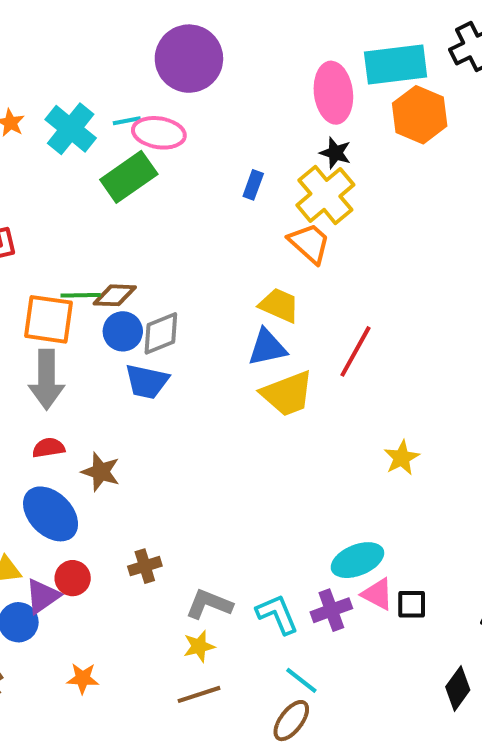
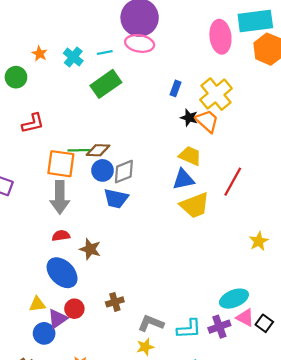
cyan cross: (71, 129) -> (73, 57), size x0.7
pink ellipse: (159, 133) -> (140, 43), moved
black star: (335, 153) -> (189, 118), moved
black square: (412, 604) -> (264, 323), turned 36
cyan L-shape: (277, 614) -> (189, 329), turned 110

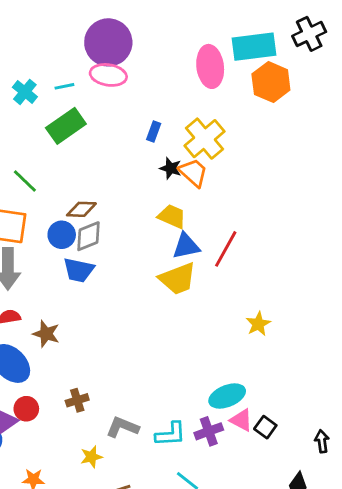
green line: (79, 150) -> (25, 181), moved, turned 45
brown diamond: (98, 150) -> (81, 209), moved
blue triangle: (183, 179) -> (186, 246), moved
yellow star: (145, 347) -> (91, 457), moved

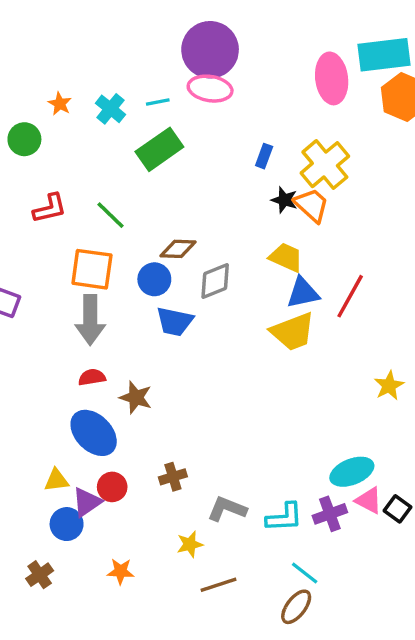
gray diamond: (89, 236) -> (215, 281), moved

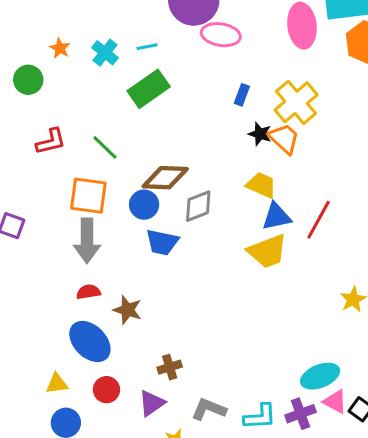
pink ellipse: (210, 89) -> (221, 35), moved
brown diamond: (178, 249) -> (165, 178), size x1.4
brown cross: (173, 477) -> (170, 367), moved
purple triangle: (87, 502) -> (152, 403), moved

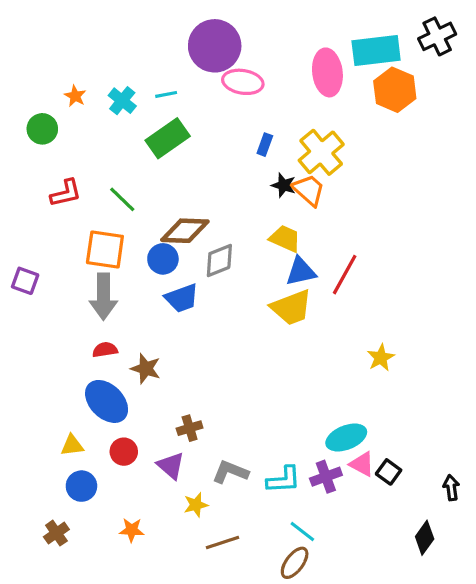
blue trapezoid: (162, 242) -> (182, 298), turned -32
purple triangle: (152, 403) -> (171, 466), turned -44

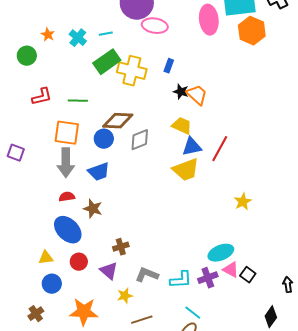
yellow cross: (321, 152) -> (132, 71), moved, turned -36
green line: (122, 199) -> (78, 101), turned -42
blue trapezoid: (182, 298) -> (99, 172), moved
orange star: (132, 530) -> (84, 312), size x1.8

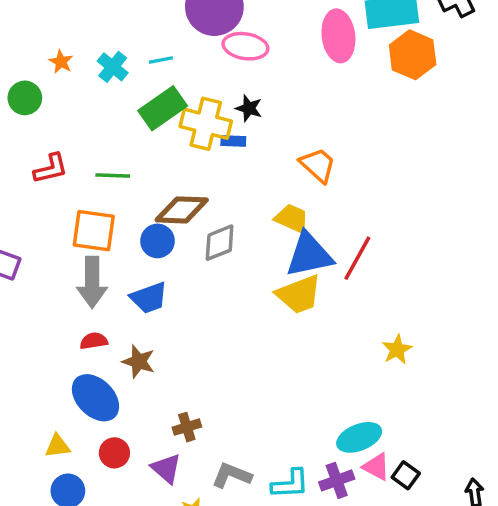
blue rectangle: (169, 66) -> (233, 141), moved, turned 72
black star: (181, 92) -> (249, 108), moved
blue triangle: (192, 147) -> (309, 255), size x1.4

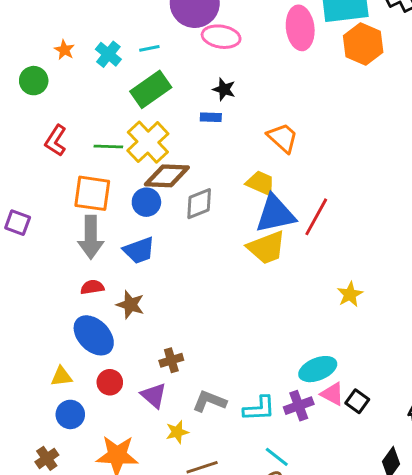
yellow cross: (206, 124) -> (148, 142), moved, turned 33
red L-shape: (51, 169) -> (56, 141), turned 136

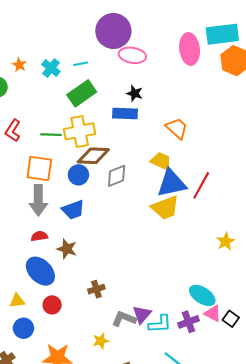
blue rectangle: (211, 117) -> (125, 113), size x1.6
yellow cross: (148, 142) -> (80, 131), turned 32
cyan ellipse: (318, 369) -> (202, 295), turned 55
purple triangle: (154, 395) -> (142, 314), moved, turned 30

